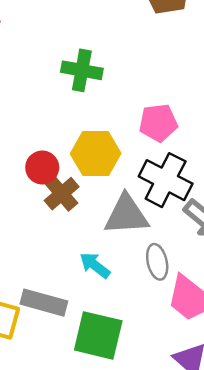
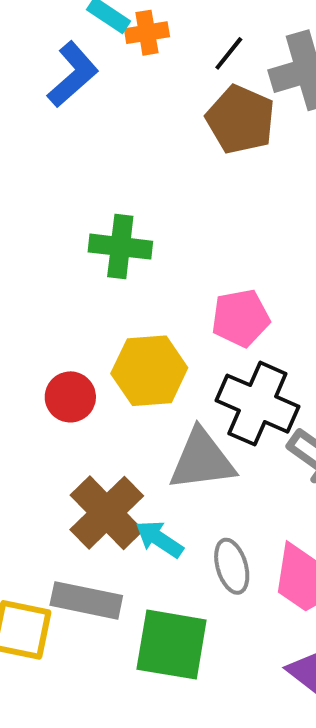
brown cross: (62, 194) -> (107, 513), moved, size x1.4
gray ellipse: (157, 262) -> (232, 566), moved

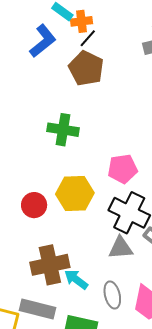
black line: (229, 53) -> (88, 38), moved
brown pentagon: (241, 120) -> (86, 68), moved
gray triangle: (202, 460) -> (121, 248), moved, size x0.7
brown cross: (107, 513) -> (50, 265), turned 30

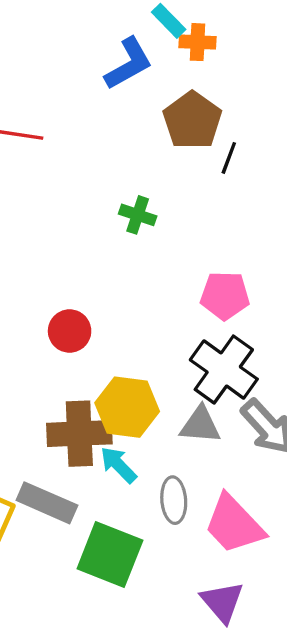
black line: (88, 38) -> (229, 158), moved, turned -30
green cross: (63, 130) -> (138, 215), size x0.7
yellow hexagon: (75, 193) -> (127, 407), moved

